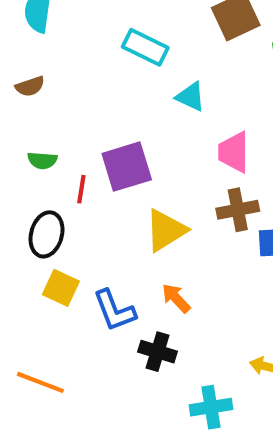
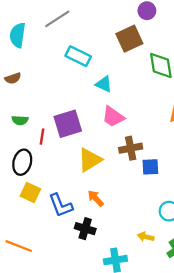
pink trapezoid: (234, 152) -> (113, 117), moved, turned -55

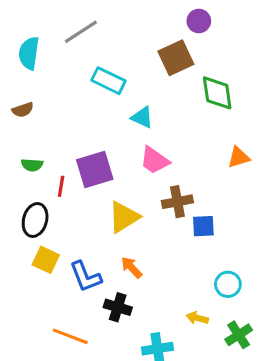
orange line: (19, 246) -> (70, 336), moved

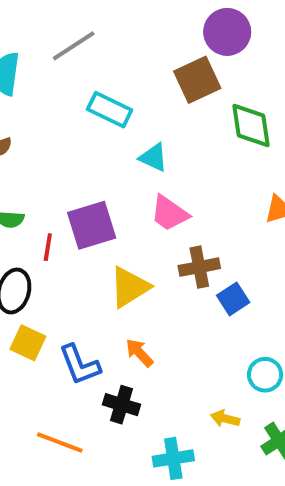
purple circle: (199, 21) -> (227, 32), size x1.5
blue square: (203, 226) -> (233, 299), turned -30

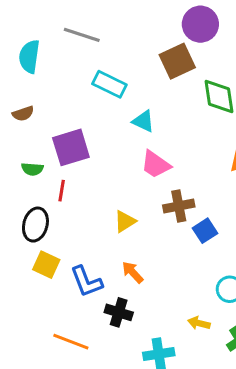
gray line: (74, 46) -> (82, 35), turned 51
purple square: (92, 225) -> (71, 147), moved
yellow triangle: (130, 287) -> (125, 221), size x0.7

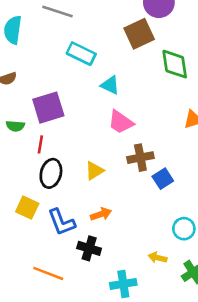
black ellipse: (35, 225) -> (51, 173), moved
orange arrow: (133, 272) -> (101, 214), turned 114

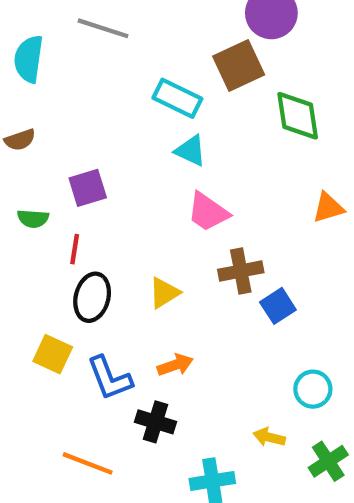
cyan rectangle: (81, 54) -> (177, 98), moved
purple square: (48, 108) -> (88, 188), size x0.7

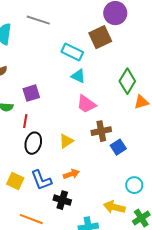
green diamond: (298, 116) -> (127, 81), moved, turned 40
yellow square: (53, 354) -> (15, 181), moved
yellow arrow: (269, 437) -> (114, 207), size x1.5

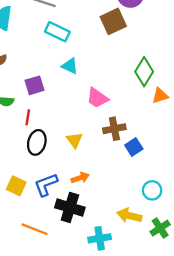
cyan rectangle: (72, 52) -> (57, 32), moved
cyan triangle: (78, 76) -> (70, 66), moved
yellow triangle: (66, 141) -> (74, 140), turned -35
blue L-shape: (41, 180) -> (46, 185), turned 90
black cross: (62, 200) -> (70, 207), size x1.4

